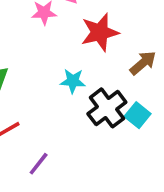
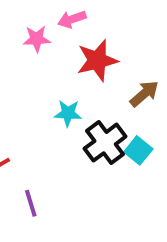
purple line: (39, 164) -> (31, 203), turned -55

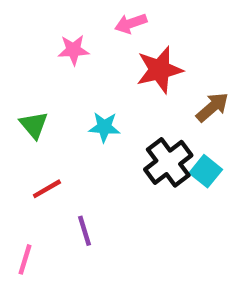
pink star: (37, 39) -> (73, 50), moved
cyan star: (68, 113) -> (104, 127), moved

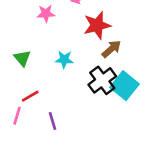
brown arrow: (212, 107) -> (111, 49), moved
cyan square: (206, 171) -> (125, 86), size x1.5
pink line: (25, 259) -> (17, 116), moved

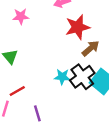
pink star: (46, 14) -> (21, 16), moved
cyan star: (64, 59) -> (62, 77), moved

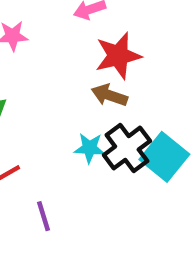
brown arrow: (91, 48) -> (109, 95), moved, turned -120

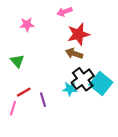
cyan star: (90, 148) -> (70, 89), moved
purple line: (43, 216) -> (43, 100), moved

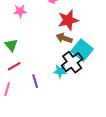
cyan square: (101, 84) -> (82, 50), moved
red line: (24, 92) -> (14, 66), moved

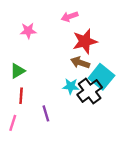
green triangle: (11, 45) -> (17, 71), turned 40
red line: (14, 66) -> (21, 96), turned -56
cyan star: (60, 71) -> (71, 86), moved

